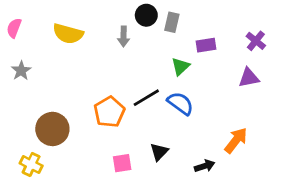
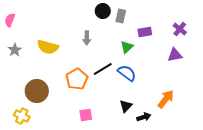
yellow semicircle: (68, 34) -> (48, 47), moved
gray arrow: (124, 37) -> (87, 38), moved
black triangle: (159, 152) -> (126, 106), moved

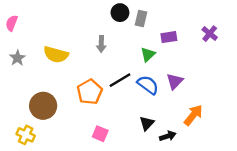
purple triangle: (175, 55) -> (175, 81), moved, turned -35
pink square: (86, 115) -> (100, 134), turned 32

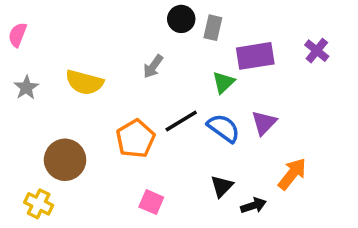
purple rectangle: (169, 37) -> (255, 56), size x1.5
gray arrow: (101, 44) -> (153, 66), turned 35

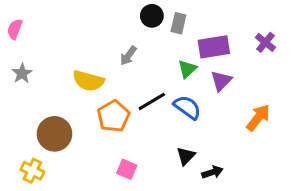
yellow semicircle: (84, 82) -> (88, 81), moved
purple triangle: (264, 123) -> (221, 81), moved
orange arrow: (292, 174) -> (258, 118), moved

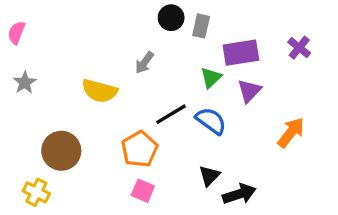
orange pentagon: (113, 116) -> (139, 149), moved
black arrow: (212, 172) -> (239, 194), size x1.4

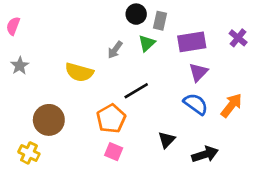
green triangle: (211, 78) -> (147, 43), moved
blue semicircle: (211, 121) -> (196, 104), moved
black arrow: (239, 194) -> (205, 154), moved

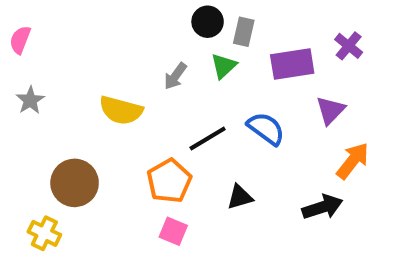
purple cross: (238, 38) -> (349, 46), moved
purple triangle: (198, 72) -> (330, 110), moved
blue semicircle: (196, 104) -> (266, 128), moved
black triangle: (167, 140) -> (240, 197), moved, turned 30
black arrow: (205, 154) -> (322, 207), moved

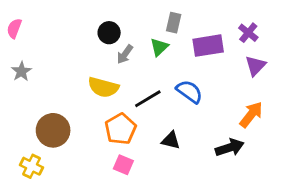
black circle: (208, 22) -> (109, 33), moved
yellow semicircle: (121, 110) -> (103, 87), moved
purple triangle: (330, 110) -> (256, 66), moved
black triangle: (240, 197) -> (171, 140), turned 30

